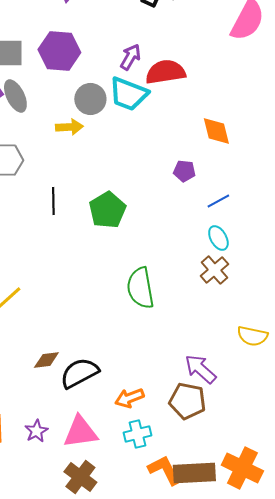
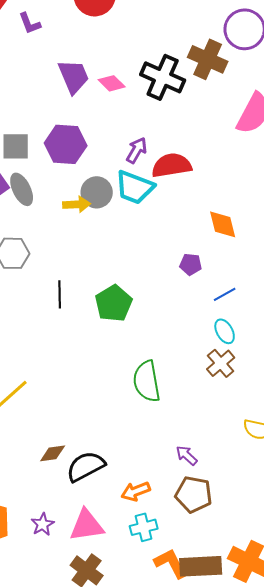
yellow arrow: (69, 127) -> (77, 204), moved
purple arrow: (200, 369) -> (187, 455), moved, size x0.7

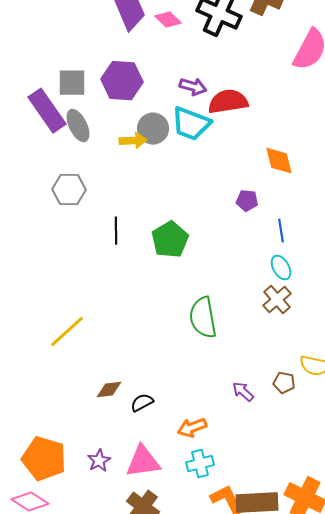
purple arrow: (137, 150) -> (193, 87), turned 76
blue line: (225, 294) -> (281, 231), turned -70
black semicircle: (86, 466) -> (142, 403), size x0.6
brown pentagon: (194, 494) -> (284, 383), moved, size x0.6

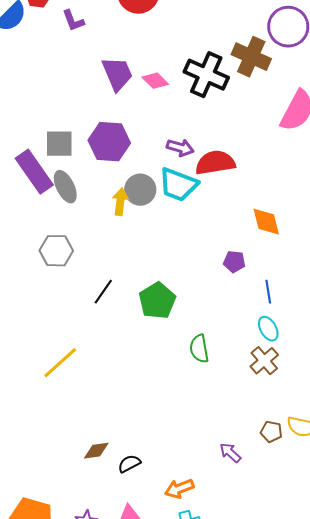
yellow arrow: (133, 141) -> (120, 202), turned -80
black line: (116, 231) -> (103, 292), turned 36
green semicircle: (203, 318) -> (199, 349), moved, size x0.7
yellow line: (67, 332) -> (60, 363), moved
brown pentagon: (284, 383) -> (271, 432), moved

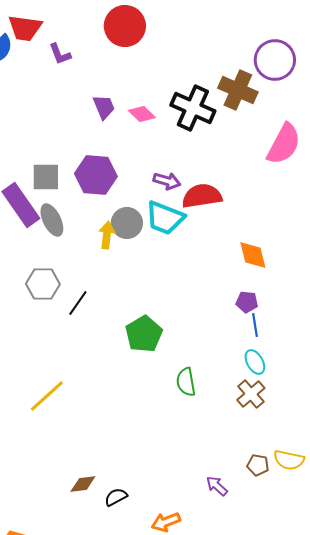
purple trapezoid: (117, 74) -> (104, 107), size x0.7
purple pentagon: (234, 262) -> (247, 302), moved
black line: (103, 292) -> (78, 303), moved

